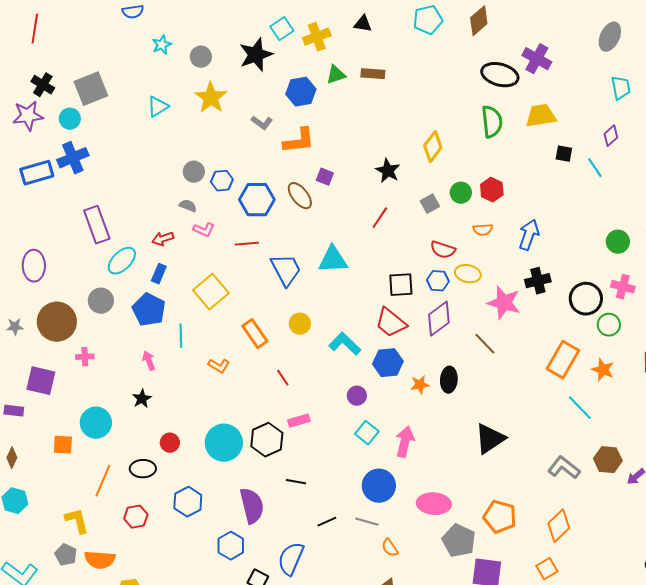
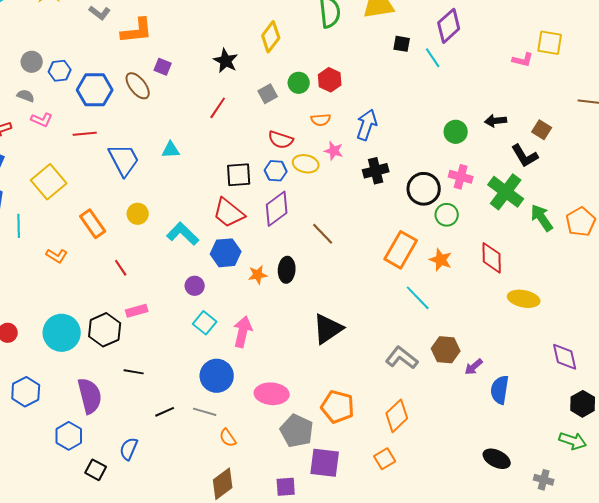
purple diamond: (611, 136) -> (449, 26), size x1.6
cyan triangle: (333, 260) -> (171, 150), size x0.6
pink star: (504, 303) -> (334, 151), moved, size x0.6
blue semicircle: (291, 559) -> (129, 449), size x0.7

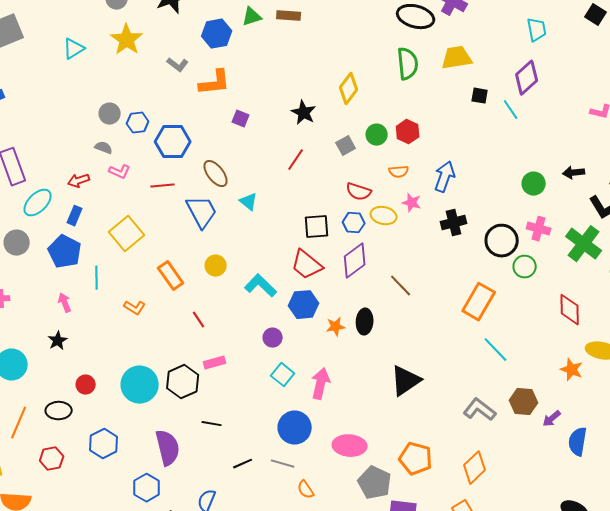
brown ellipse: (138, 86) -> (216, 174), moved
cyan triangle: (171, 150) -> (249, 202), turned 42
orange star: (441, 260) -> (572, 370), moved

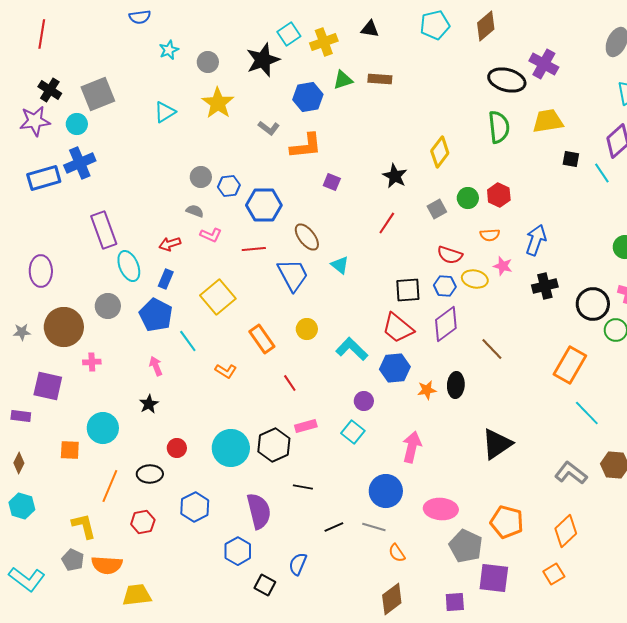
cyan ellipse: (38, 203) -> (129, 266), turned -68
cyan line: (97, 278) -> (188, 341), turned -35
cyan square: (283, 375) -> (353, 432), moved

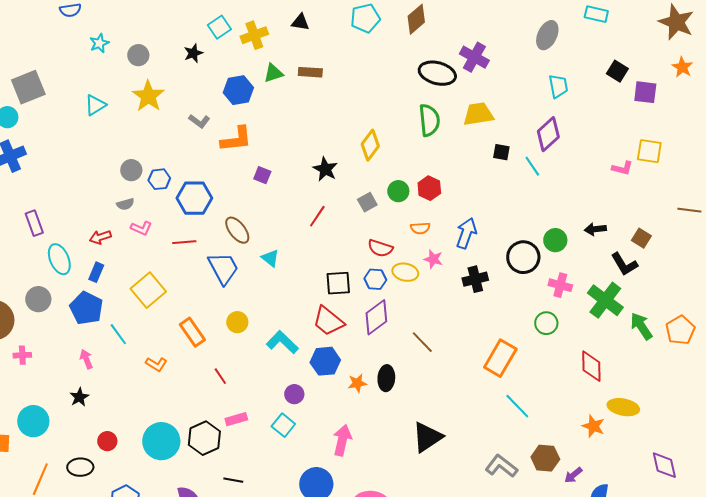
black star: (263, 60) -> (193, 53), size x0.6
gray semicircle: (195, 211) -> (125, 204), turned 144
purple rectangle: (104, 230) -> (34, 223), size x0.7
black circle: (593, 304) -> (523, 257), moved

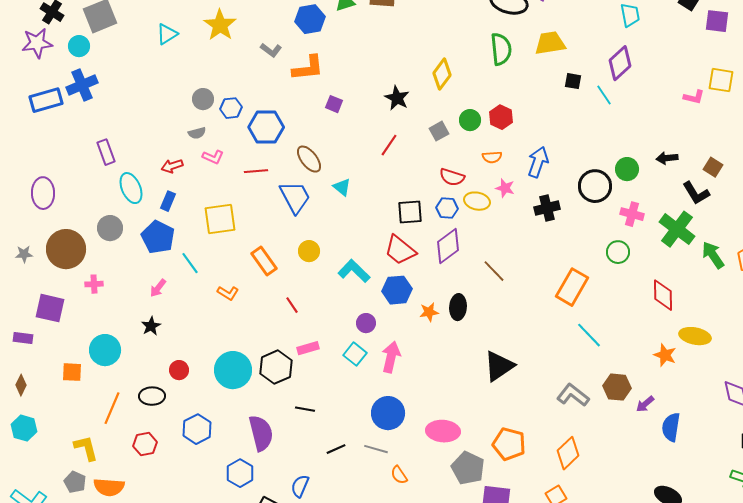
yellow square: (148, 290) -> (220, 219), turned 32
pink arrow: (86, 359) -> (158, 288), turned -120
pink arrow: (342, 440) -> (391, 357), moved

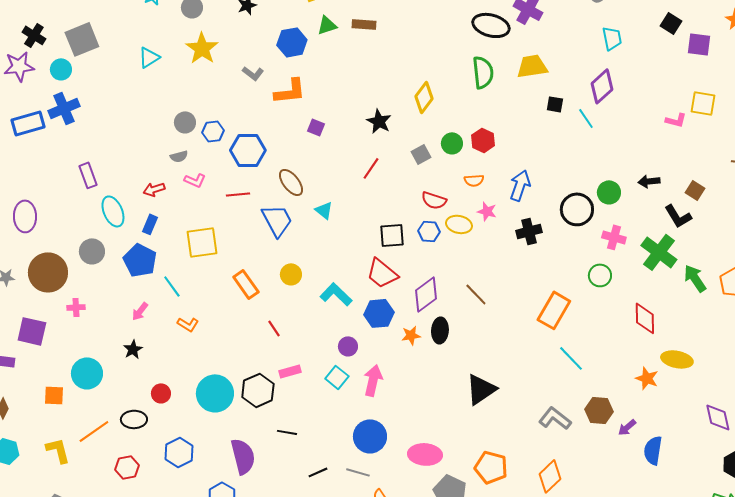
purple diamond: (448, 246) -> (426, 294), moved
orange L-shape: (228, 293) -> (188, 324), moved
orange line: (112, 408) -> (94, 431), turned 32
yellow L-shape: (86, 448) -> (58, 450), moved

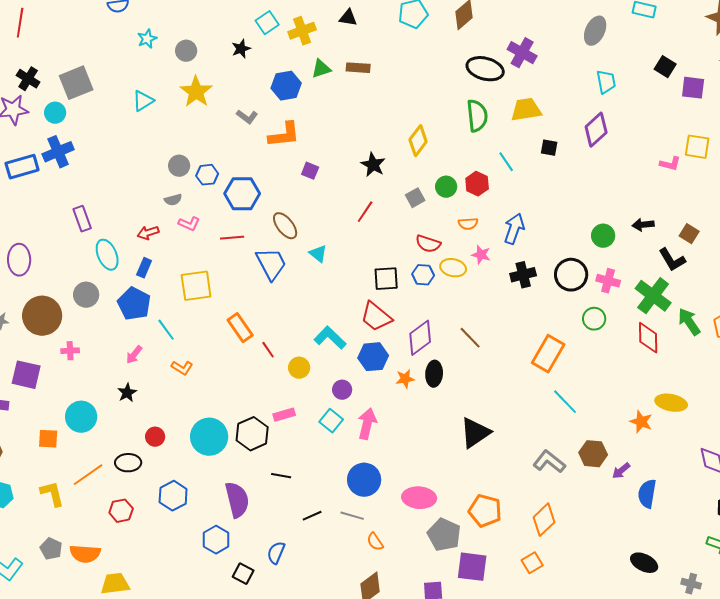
cyan line: (586, 118) -> (506, 162), moved
black circle: (577, 209) -> (571, 275), moved
yellow circle: (291, 274) -> (299, 368), moved
red diamond: (645, 318) -> (648, 338), moved
red line: (274, 328) -> (268, 350), moved

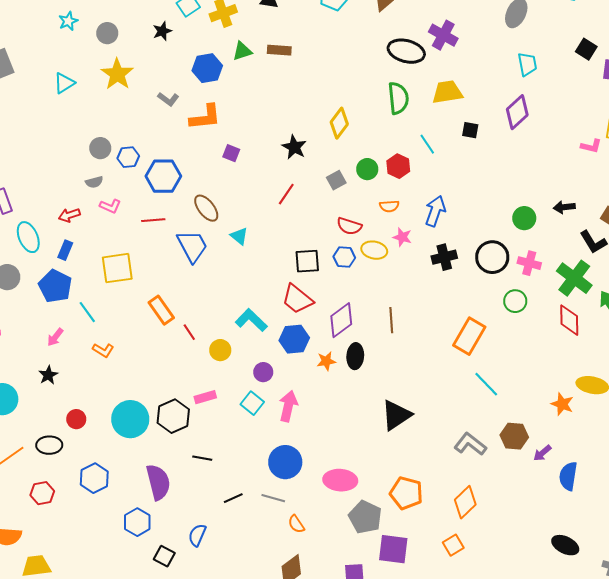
brown line: (470, 338) -> (391, 320), turned 40

